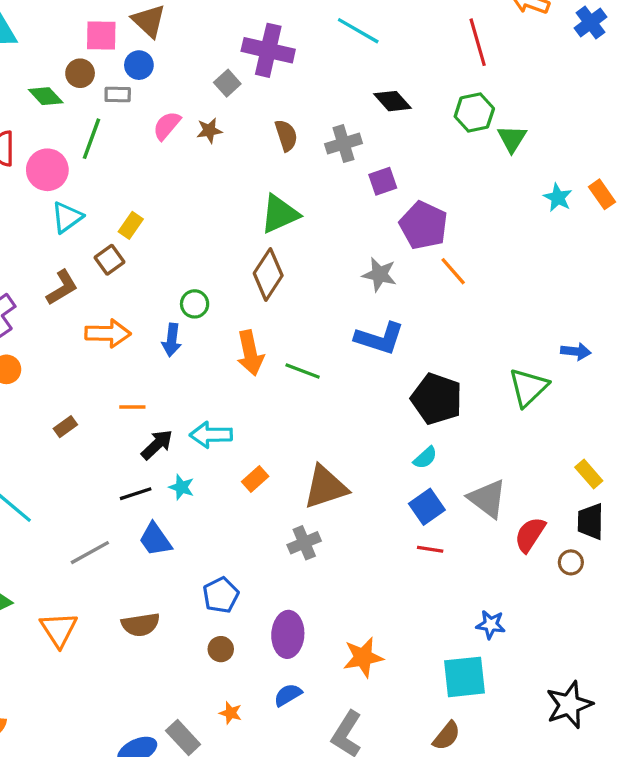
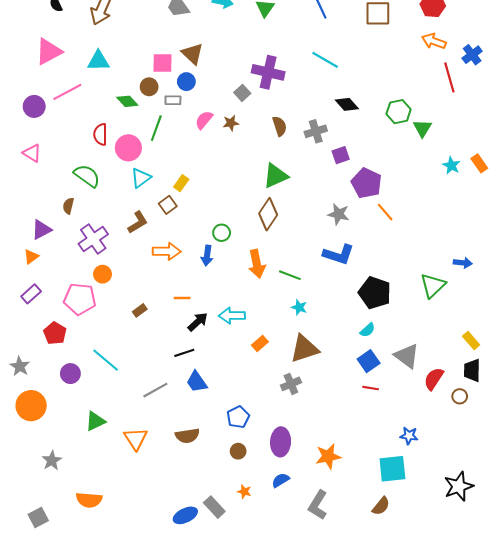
red line: (478, 42) -> (449, 77), moved
cyan star: (181, 487) -> (299, 307), moved

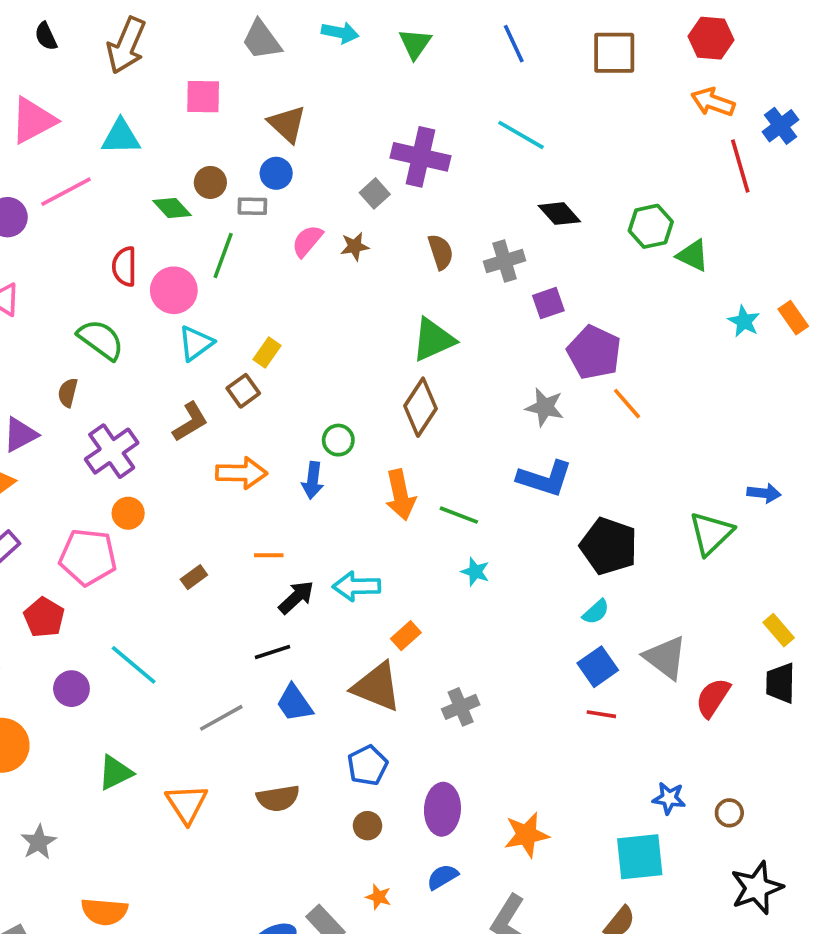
pink square: (163, 63) -> (203, 97), moved
green triangle: (422, 128) -> (693, 256), turned -36
brown triangle: (304, 349) -> (377, 687), moved, turned 40
brown circle: (460, 396) -> (729, 813), moved

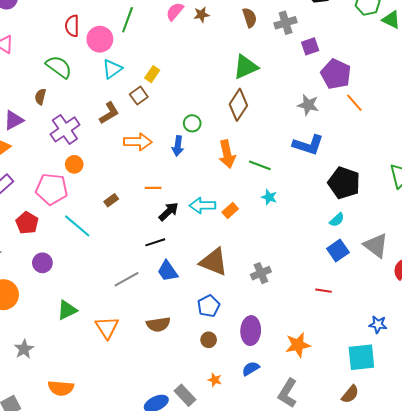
orange rectangle: (406, 636) -> (230, 211), moved
cyan line: (134, 665) -> (77, 226), moved
red line: (601, 714) -> (324, 291), moved

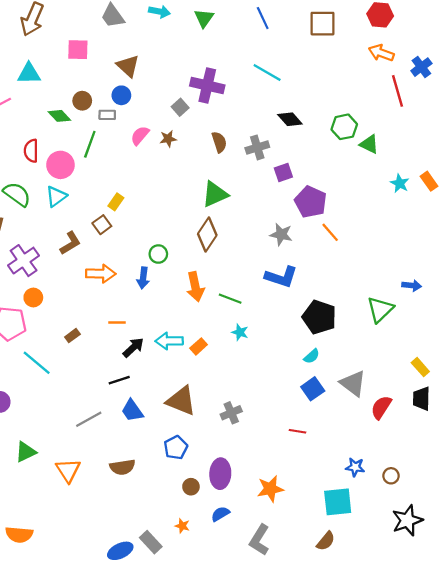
cyan triangle: (112, 69) -> (56, 196), moved
brown circle: (209, 340) -> (191, 487), moved

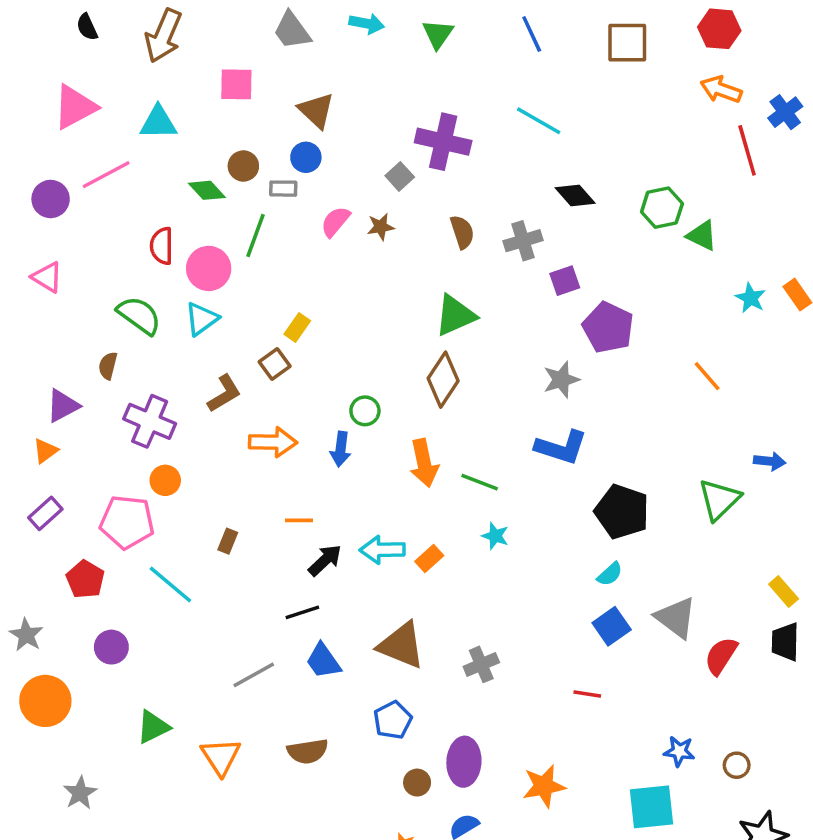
orange line: (330, 232) -> (707, 376), moved
gray star: (281, 234) -> (561, 380), turned -30
purple cross: (24, 261) -> (150, 421), turned -32
brown rectangle: (72, 336) -> (228, 541), turned -32

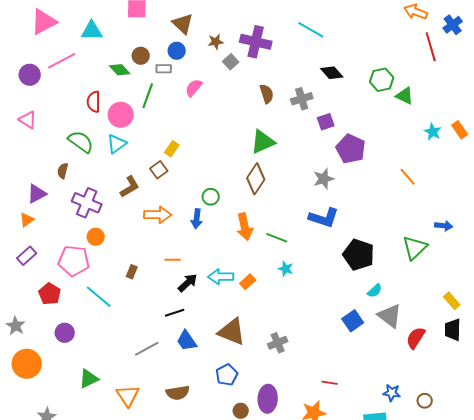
brown star: (381, 227) -> (216, 42), moved
cyan semicircle: (610, 574) -> (375, 291), moved
red line: (587, 694) -> (330, 383), moved

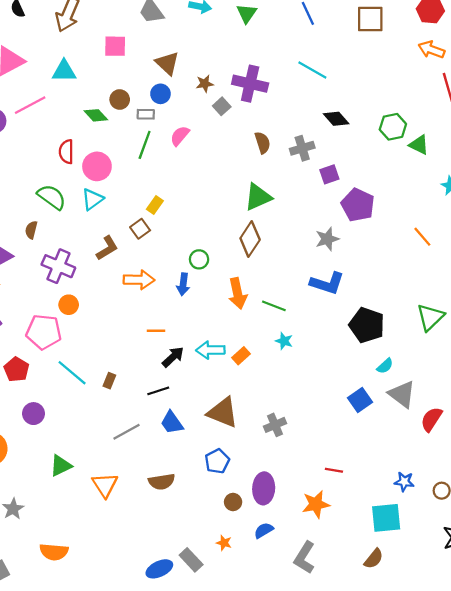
green line: (148, 96) -> (145, 145), moved
brown rectangle: (132, 272) -> (109, 381), moved

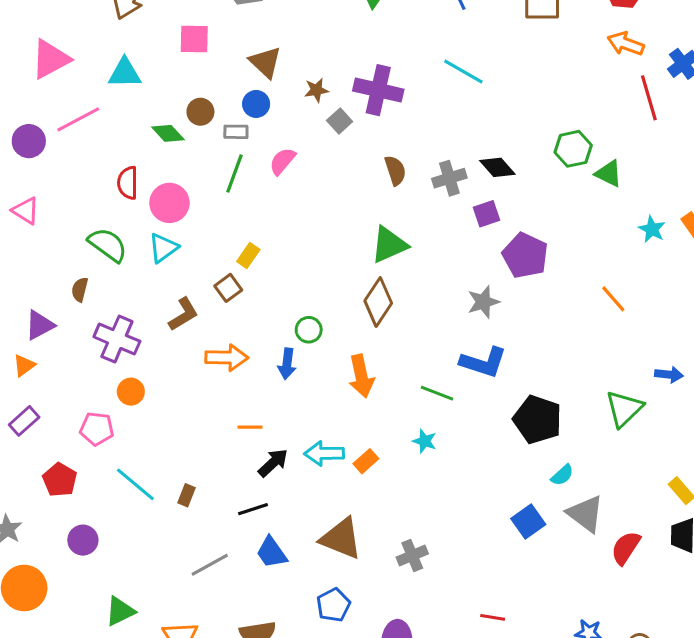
black diamond: (336, 119) -> (497, 167), moved
green line: (274, 306) -> (437, 393), moved
pink pentagon: (44, 332) -> (97, 429), size x0.7

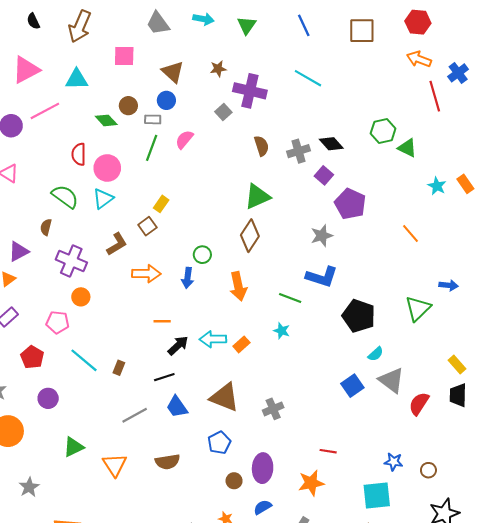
brown star: (316, 90) -> (218, 69), moved
purple square: (487, 214) -> (324, 175), turned -30

